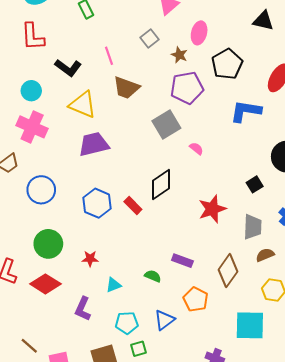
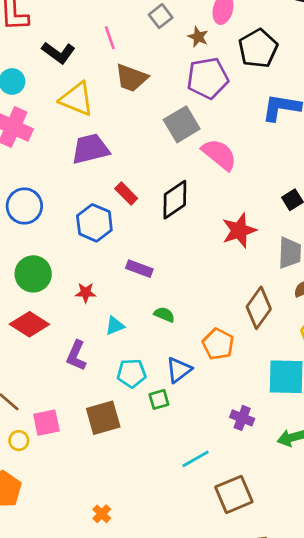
pink semicircle: (196, 149) -> (219, 154), size x2.0
red rectangle: (133, 205) -> (126, 193), moved
purple rectangle: (182, 261) -> (139, 269), moved
green square: (138, 349) -> (159, 399), moved

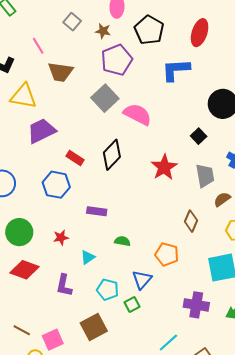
brown diamond: (259, 308) -> (191, 221), size x0.7
cyan pentagon: (132, 373) -> (108, 290), turned 30
purple cross: (242, 418) -> (196, 305), size x1.4

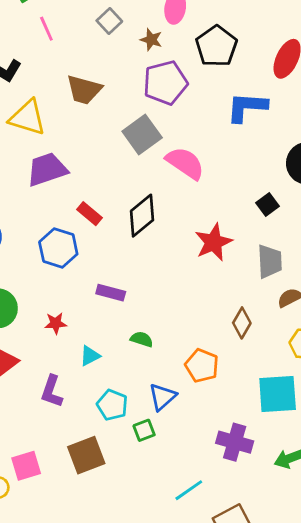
pink line: (38, 46) -> (46, 29), moved

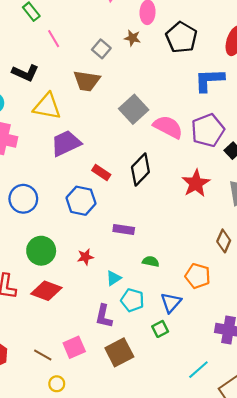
gray square: (109, 21) -> (101, 49), moved
purple pentagon: (165, 83) -> (208, 130), moved
purple L-shape: (52, 391) -> (104, 316), moved
cyan pentagon: (112, 405) -> (132, 300), moved
pink square: (26, 466) -> (74, 347), moved

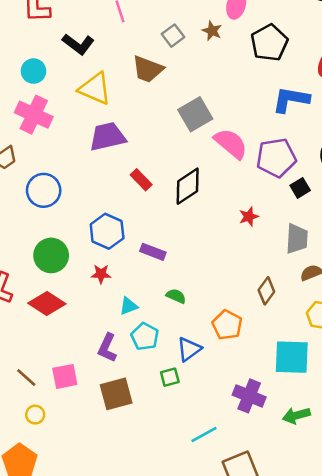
red star: (196, 183) -> (249, 217), size x0.6
blue hexagon: (81, 201) -> (107, 231), moved

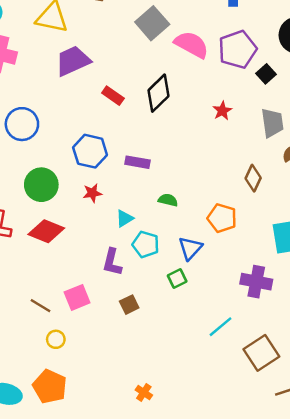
brown square: (116, 394) -> (129, 305), size x0.6

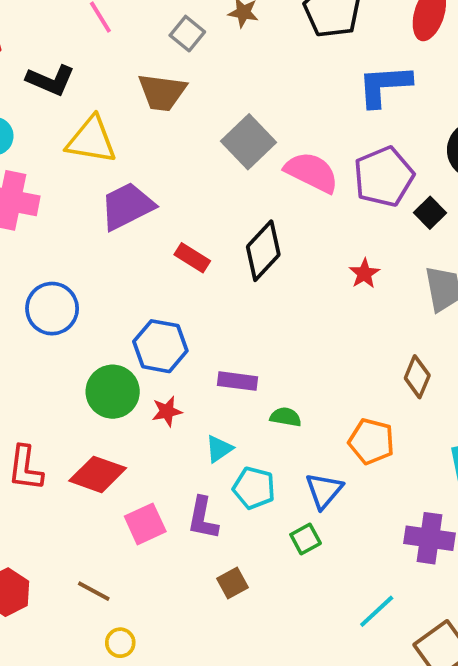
purple rectangle: (138, 162) -> (237, 381), moved
green circle: (41, 185) -> (113, 392), moved
pink square: (77, 297) -> (145, 524), moved

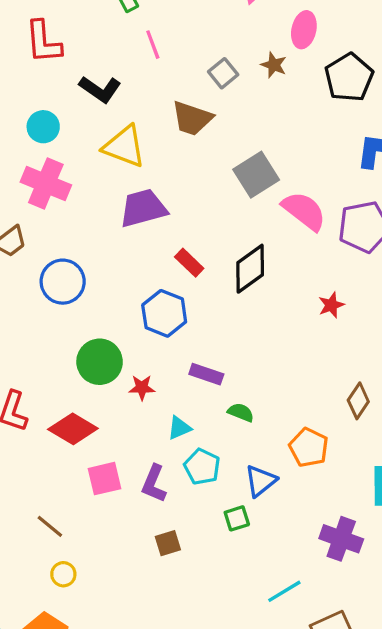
blue hexagon: (160, 346) -> (164, 313), moved

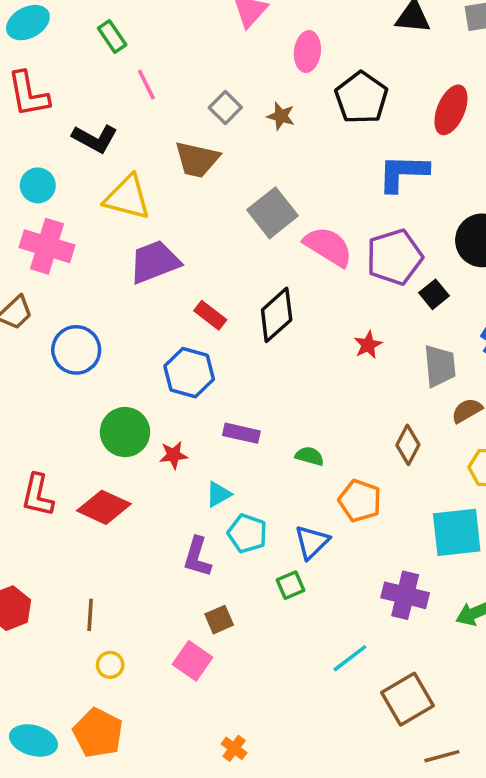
brown star: (274, 65) -> (281, 116), moved
green semicircle: (241, 412) -> (310, 456), moved
pink square: (104, 479) -> (192, 661), moved, turned -36
brown line: (50, 526) -> (90, 615), turned 60

